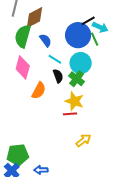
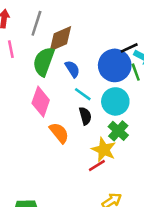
green cross: (77, 79) -> (118, 131), moved
orange semicircle: (39, 91) -> (59, 133), turned -72
red line: (70, 114) -> (97, 166), turned -32

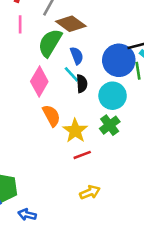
brown diamond: (60, 39) -> (71, 24), turned 48
cyan line: (83, 94) -> (71, 74), moved
black semicircle: (85, 116) -> (82, 84), moved
yellow star: (104, 150) -> (75, 131), moved

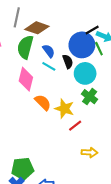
black semicircle: (82, 84) -> (68, 62), moved
yellow arrow: (90, 192) -> (89, 152), turned 42

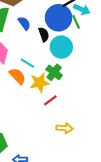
cyan line: (49, 66) -> (27, 63), moved
green cross: (90, 97) -> (54, 72), moved
yellow star: (64, 109) -> (40, 83), turned -30

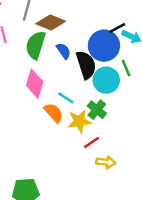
green line: (76, 22) -> (126, 68), moved
black semicircle: (44, 34) -> (86, 65), size x1.6
yellow arrow: (65, 128) -> (106, 162), moved

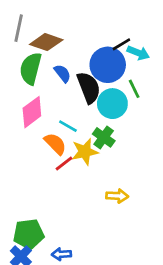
pink diamond: (35, 84) -> (32, 112), turned 40
red line: (91, 142) -> (64, 163), moved

